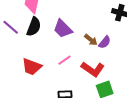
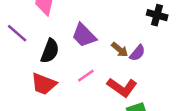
black semicircle: (34, 27) -> (50, 51), moved

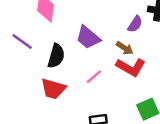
purple semicircle: (137, 53) -> (135, 24), moved
red L-shape: (122, 87) -> (131, 67), moved

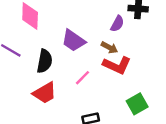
red trapezoid: (53, 89) -> (45, 93), turned -40

